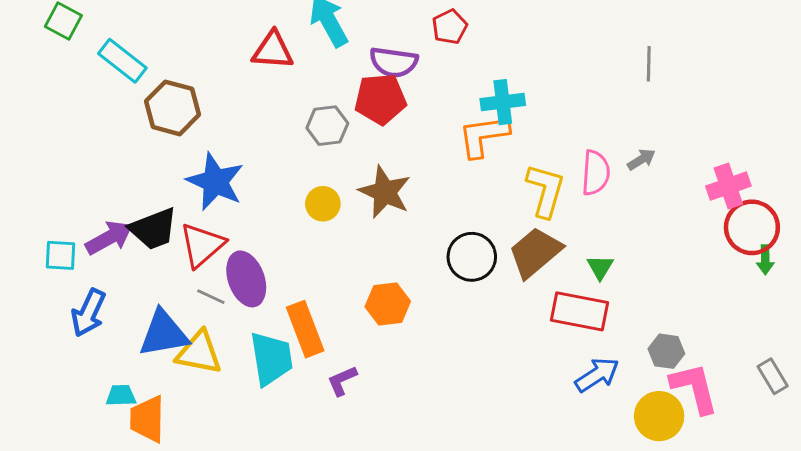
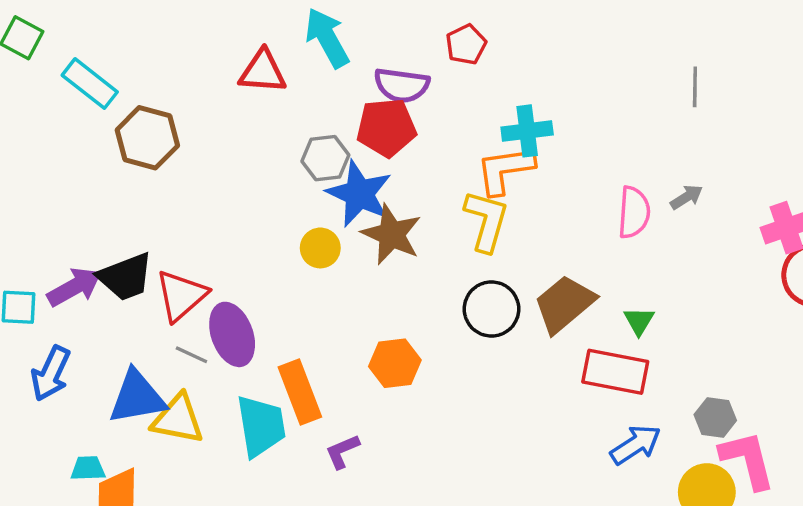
blue star: (215, 182) -> (359, 194), moved
yellow L-shape: (546, 190) -> (486, 221), moved

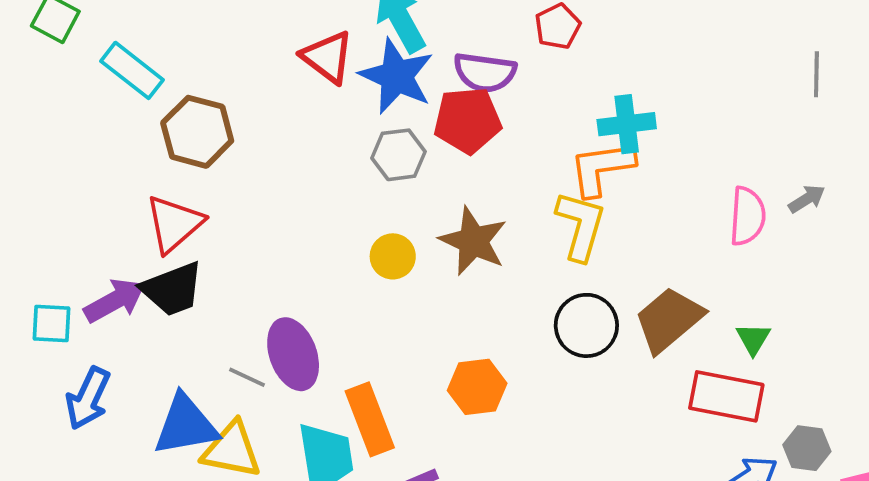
red triangle: (263, 72) -> (328, 57), turned 33
blue star: (359, 194) -> (397, 76), moved
red triangle: (181, 295) -> (174, 224), moved
gray hexagon: (715, 417) -> (807, 448), moved

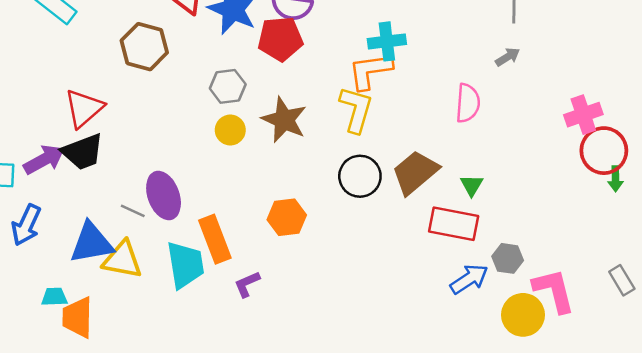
brown hexagon: (197, 132) -> (144, 47), moved
gray hexagon: (398, 155) -> (228, 86), moved
gray arrow: (807, 199) -> (508, 57), moved

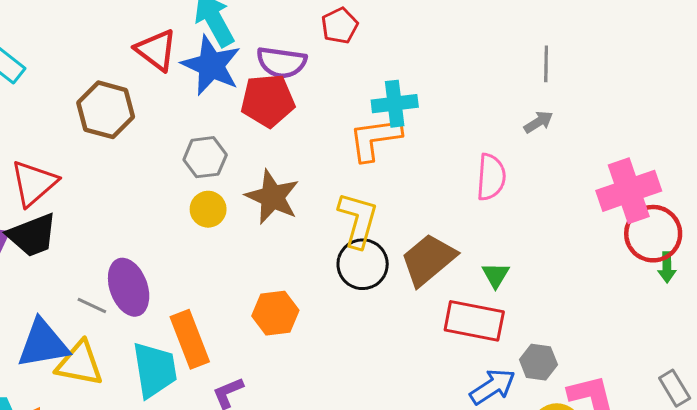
yellow L-shape: (356, 109) -> (358, 220), moved
pink cross: (583, 115) -> (629, 191), size x1.4

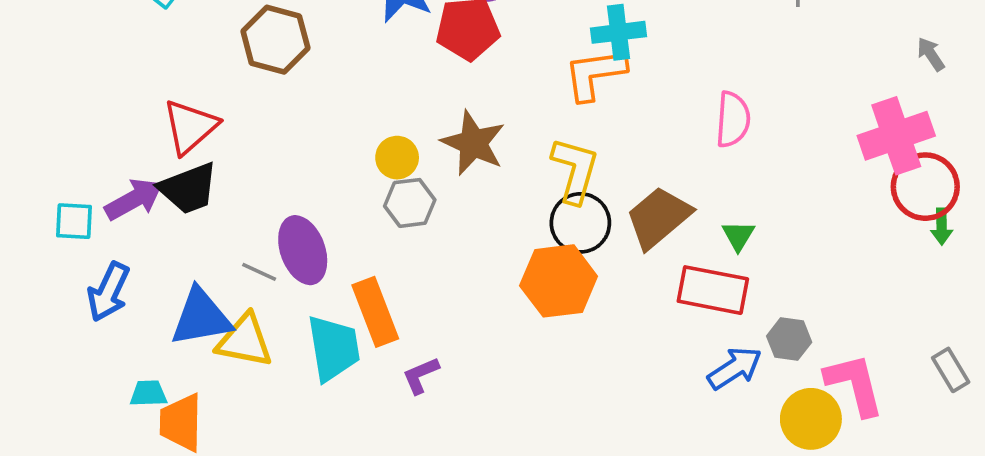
gray arrow: (538, 122) -> (931, 54), moved, turned -92
gray hexagon: (205, 157) -> (410, 203), moved
orange hexagon: (275, 313) -> (559, 281), moved, size x1.4

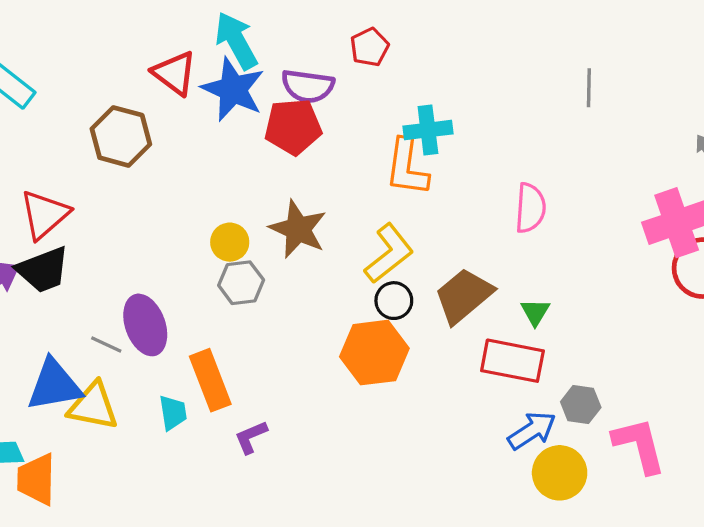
orange L-shape: (595, 74) -> (407, 167), turned -74
yellow L-shape: (575, 170) -> (389, 253), turned 36
black circle: (580, 223) -> (394, 301), size x0.7
cyan trapezoid: (334, 348) -> (173, 413), size x0.6
yellow circle: (811, 419) -> (560, 473), moved

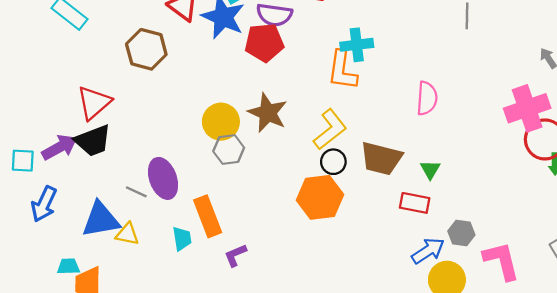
yellow circle: (230, 242) -> (221, 122), size x1.4
brown trapezoid: (464, 296) -> (381, 158), turned -126
red rectangle: (512, 361) -> (415, 203), size x0.7
yellow triangle: (93, 406) -> (127, 234), size x0.7

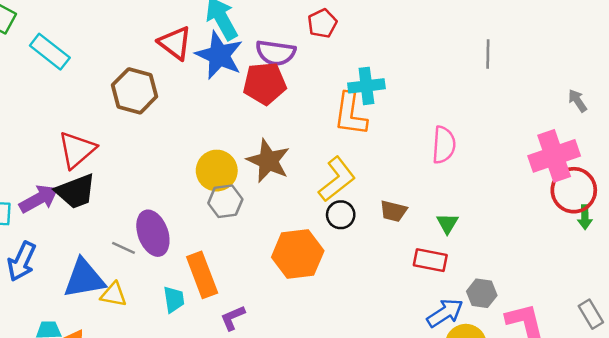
brown trapezoid: (381, 158) -> (393, 211), size x0.6
orange hexagon: (320, 197) -> (298, 254), moved

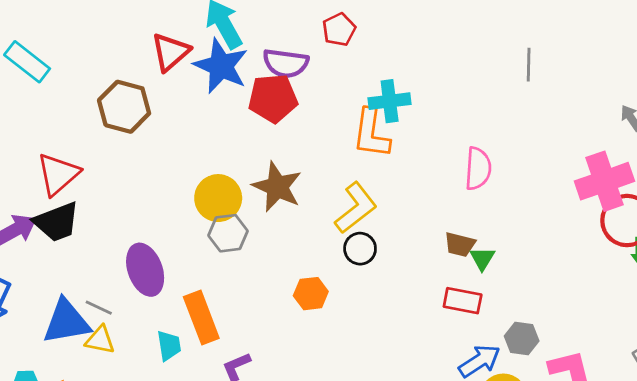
red triangle: (175, 43) -> (170, 52), turned 42
brown trapezoid: (393, 211) -> (460, 244), moved
gray line: (123, 248) -> (99, 308), moved
orange hexagon: (298, 254) -> (311, 294), size x0.6

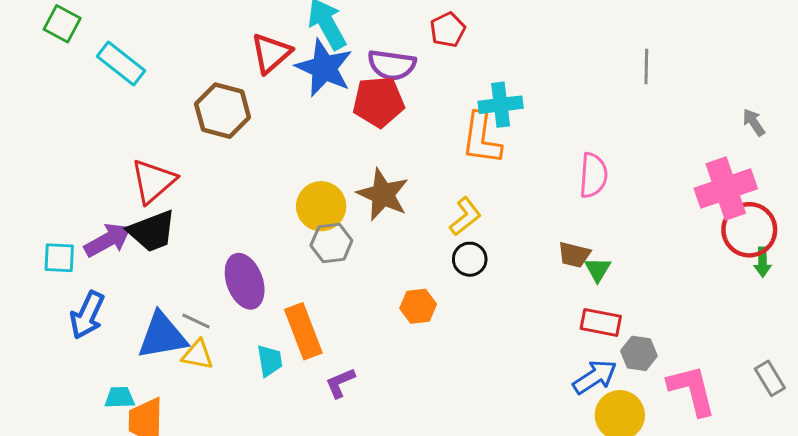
yellow L-shape: (356, 208) -> (465, 217), size x0.7
red rectangle: (463, 301) -> (601, 322), moved

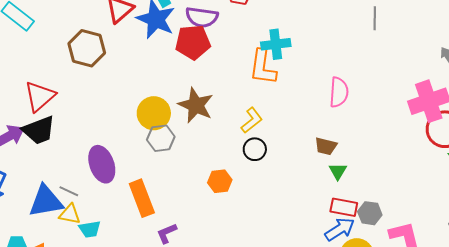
green triangle: (598, 269) -> (338, 171), moved
red rectangle: (601, 322) -> (344, 207), moved
cyan trapezoid: (270, 361) -> (90, 229), moved, turned 90

